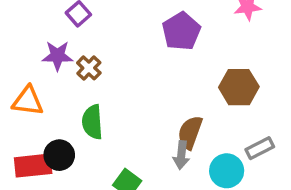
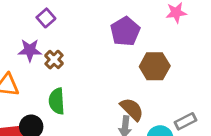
brown hexagon: (239, 87) -> (155, 66), moved
brown semicircle: (190, 132) -> (132, 109), turned 115

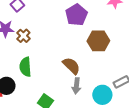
brown semicircle: (132, 109) -> (71, 66), moved

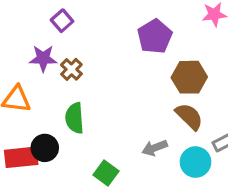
brown semicircle: (71, 66) -> (189, 116), moved
gray arrow: (76, 86) -> (155, 148), turned 63

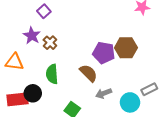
purple pentagon: (155, 36) -> (104, 53), moved, turned -30
purple star: (43, 58) -> (32, 36), turned 30
brown semicircle: (189, 116) -> (88, 73), moved

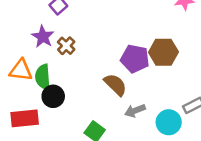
green semicircle: (52, 74) -> (43, 77), moved
black circle: (33, 93) -> (53, 96), moved

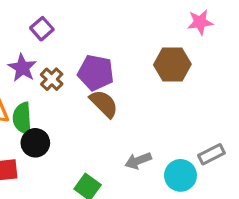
brown hexagon: (163, 52) -> (172, 65), moved
purple pentagon: (135, 59) -> (96, 73), moved
brown semicircle: (115, 85) -> (104, 104), moved

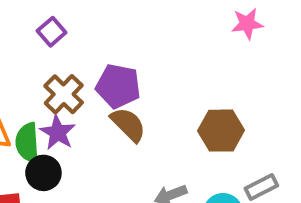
brown hexagon: (172, 65) -> (221, 131), moved
purple star: (22, 68) -> (58, 133), moved
brown cross: (52, 79) -> (64, 94), size x1.4

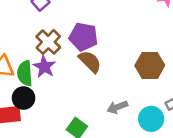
black circle: (43, 173) -> (24, 98), moved

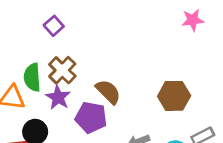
purple pentagon: (83, 37) -> (91, 117), moved
green semicircle: (25, 73) -> (32, 77), moved

